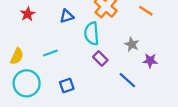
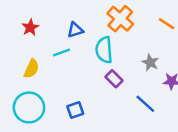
cyan line: (50, 53) -> (61, 52), moved
yellow semicircle: (17, 56) -> (31, 69), moved

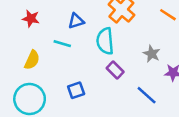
red star: (30, 27) -> (31, 18), turned -30
cyan line: (61, 52) -> (62, 44), turned 36
blue square: (75, 110) -> (76, 90), moved

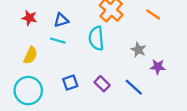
blue triangle: (76, 21) -> (61, 20), moved
purple rectangle: (115, 70) -> (102, 84), moved

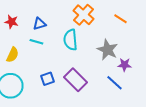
gray star: (138, 50) -> (107, 50), size x1.5
purple rectangle: (102, 84) -> (75, 80), size x1.6
blue line: (134, 87) -> (114, 83), moved

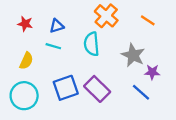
blue square: (47, 79) -> (66, 88), size x1.6

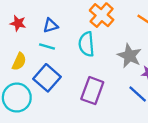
blue square: (66, 88) -> (47, 78), moved, turned -30
purple rectangle: (97, 89) -> (92, 91), turned 65

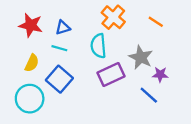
red star: (18, 23) -> (31, 25), size x1.5
purple rectangle: (92, 91) -> (111, 75), moved, turned 45

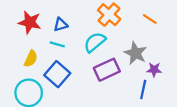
cyan semicircle: (98, 46) -> (95, 42), turned 55
blue line: (149, 95) -> (143, 89), turned 60

